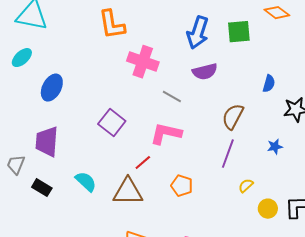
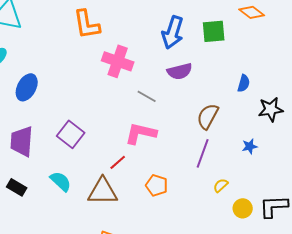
purple square: (112, 123) -> (71, 134), moved

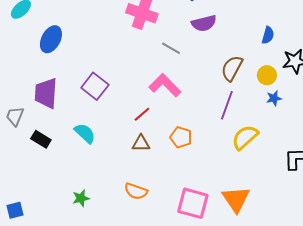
pink L-shape: (141, 133) -> (165, 85), turned 32
yellow semicircle: (221, 185) -> (245, 137), size x1.8
brown triangle: (103, 191) -> (141, 143), moved, size x0.6
yellow circle: (243, 208) -> (267, 75), moved

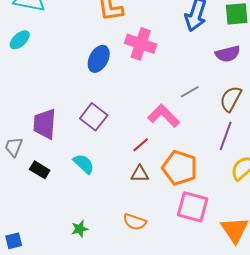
purple semicircle: (204, 23) -> (228, 54), moved
blue ellipse: (51, 39) -> (99, 59), moved
gray line: (171, 48) -> (190, 92), moved, turned -60
orange pentagon: (181, 137) -> (180, 168), size x1.6
pink square: (193, 203) -> (193, 207), moved

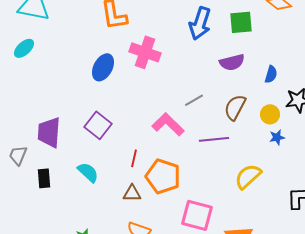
purple line: (226, 136) -> (214, 139), moved, turned 64
red line: (141, 145) -> (134, 158), moved, turned -36
orange pentagon: (180, 168) -> (163, 176), moved
black rectangle: (40, 170) -> (44, 178), turned 54
brown triangle: (140, 174) -> (132, 193), moved

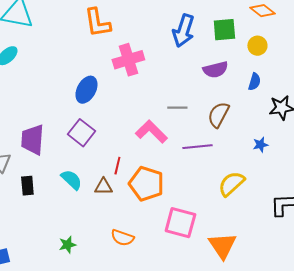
pink cross: (145, 52) -> (128, 60), turned -36
blue ellipse: (103, 67) -> (86, 90), moved
gray line: (194, 100) -> (177, 108), turned 30
yellow circle: (270, 114) -> (257, 46), moved
brown triangle: (132, 193) -> (103, 187), moved

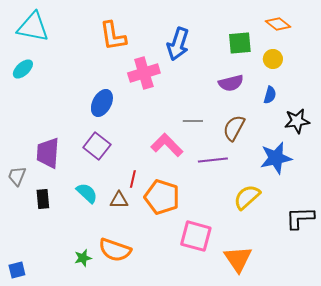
blue arrow: (183, 31) -> (178, 44), moved
blue star: (260, 145) -> (276, 158), size x2.0
orange semicircle: (122, 238) -> (115, 250), moved, size x1.4

